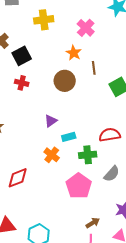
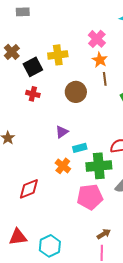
yellow cross: (44, 20) -> (58, 55), moved
orange star: (74, 53) -> (100, 60), moved
green cross: (88, 155) -> (99, 166), size x1.4
pink pentagon: (79, 186) -> (90, 197), turned 30

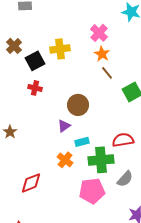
brown line: (105, 79) -> (107, 73), turned -32
brown circle: (76, 92) -> (78, 105), moved

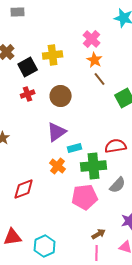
red cross: (35, 88) -> (28, 94), turned -32
brown circle: (78, 105) -> (61, 96), moved
purple triangle: (64, 126) -> (57, 132), size x1.5

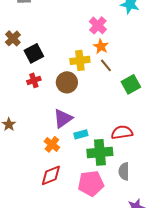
yellow cross: (53, 55) -> (80, 60), moved
orange cross: (58, 166) -> (52, 144), moved
gray semicircle: (118, 185) -> (124, 171), turned 138
red diamond: (24, 189) -> (51, 175), moved

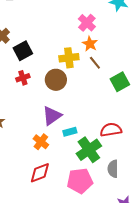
green cross: (100, 152) -> (89, 150), turned -30

